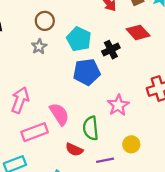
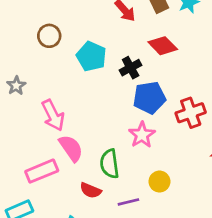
gray star: (39, 47) -> (16, 86), moved
blue pentagon: (87, 72) -> (149, 98), moved
pink arrow: (20, 100) -> (53, 115), moved, turned 135

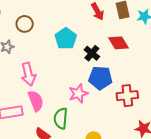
brown circle: (49, 36) -> (25, 24), moved
black cross: (131, 68) -> (92, 53), turned -35
pink star: (142, 135) -> (78, 93), moved

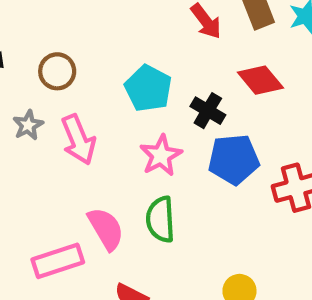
pink arrow: (28, 74) -> (78, 140), moved
pink star: (78, 93) -> (161, 155), moved
green semicircle: (61, 118) -> (160, 219), moved

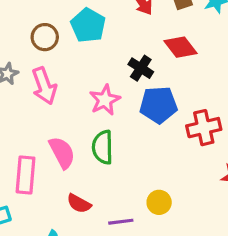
brown circle: (57, 71) -> (45, 37), moved
cyan pentagon: (148, 88) -> (88, 25), moved
pink rectangle: (58, 261) -> (25, 175), turned -69

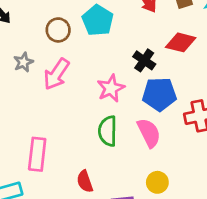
red diamond: (181, 47) -> (181, 42), turned -40
pink arrow: (44, 86) -> (56, 74), turned 52
pink semicircle: (62, 153) -> (149, 133), moved
red semicircle: (79, 204) -> (85, 181), turned 40

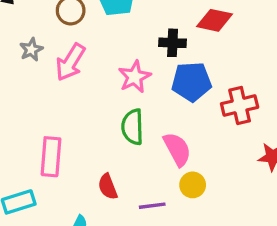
black cross: (144, 60) -> (173, 43), turned -30
pink semicircle: (149, 133) -> (177, 149), moved

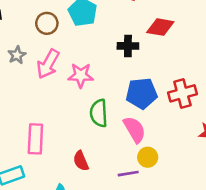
pink star: (135, 77) -> (81, 75), moved, turned 30
blue pentagon: (191, 82) -> (142, 93), moved
purple line: (152, 206) -> (128, 174), moved

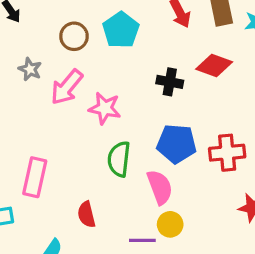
gray star: (17, 55) -> (30, 69), turned -30

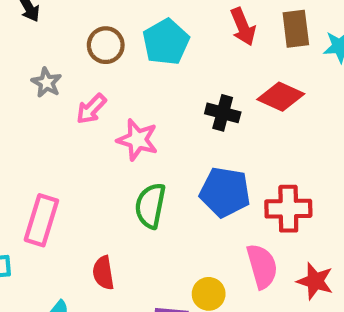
pink arrow: (67, 87) -> (91, 109), size x0.7
pink semicircle: (160, 187) -> (262, 266), moved

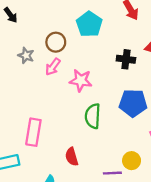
brown circle: (106, 45) -> (56, 42), moved

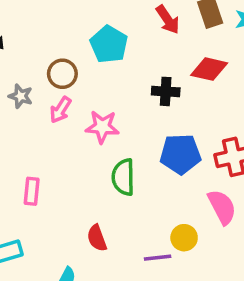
pink rectangle: (33, 132) -> (32, 191), moved, size x0.7

